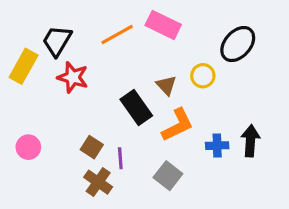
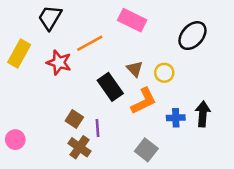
orange line: (117, 34) -> (90, 43), moved
black trapezoid: (57, 41) -> (50, 18), moved
yellow circle: (203, 76) -> (164, 73), moved
pink circle: (28, 147) -> (15, 140), moved
gray square: (168, 176) -> (146, 150), moved

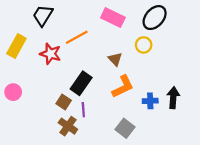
black ellipse: (192, 36) -> (155, 18), moved
yellow circle: (164, 73) -> (144, 45), moved
black rectangle: (110, 87) -> (81, 83), moved, turned 70
pink circle: (15, 140) -> (13, 92), moved

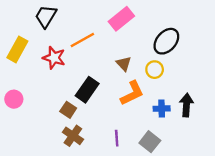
pink rectangle: (113, 18) -> (121, 19), turned -65
black ellipse: (155, 18) -> (166, 41), moved
yellow circle: (144, 45) -> (155, 70), moved
purple line: (83, 110) -> (117, 138), moved
gray square: (125, 128) -> (150, 142), moved

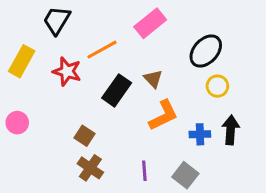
yellow circle: (155, 70) -> (217, 86), moved
black rectangle: (87, 90) -> (117, 90), moved

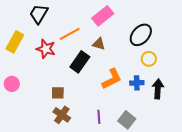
brown triangle: (153, 79) -> (99, 44), moved, turned -32
blue cross: (200, 134) -> (137, 83), moved
brown square: (84, 136) -> (58, 93), turned -32

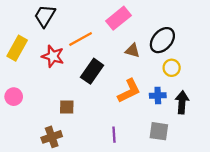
brown triangle: (99, 44) -> (132, 50), moved
brown cross: (62, 115) -> (52, 137), moved, turned 36
gray square: (127, 120) -> (159, 131), moved, turned -30

